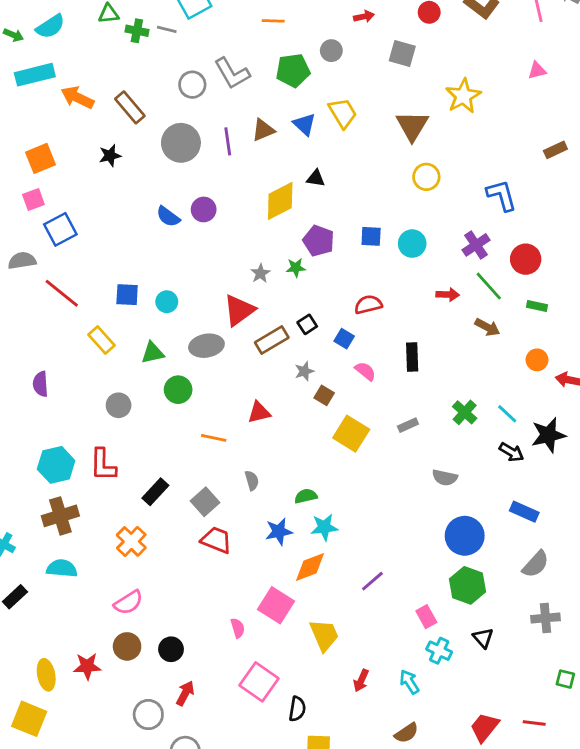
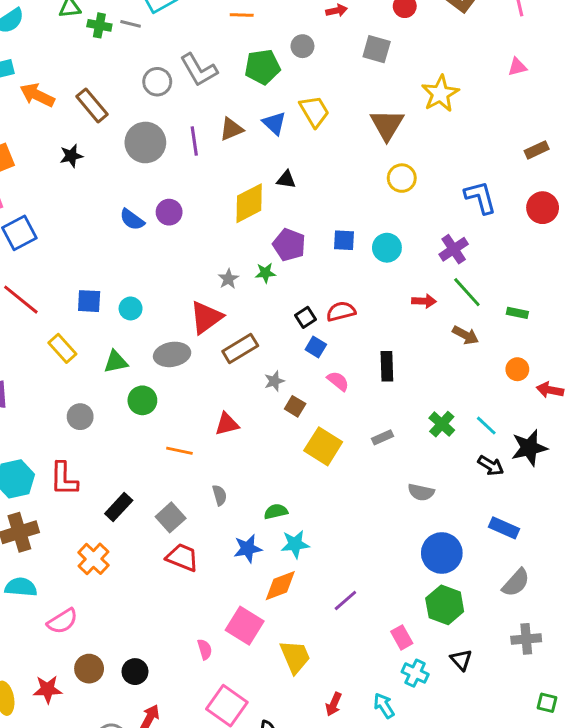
red circle: (526, 259) -> (543, 208), moved
black square: (307, 324) -> (305, 317), moved
pink semicircle: (128, 602) -> (62, 621), moved

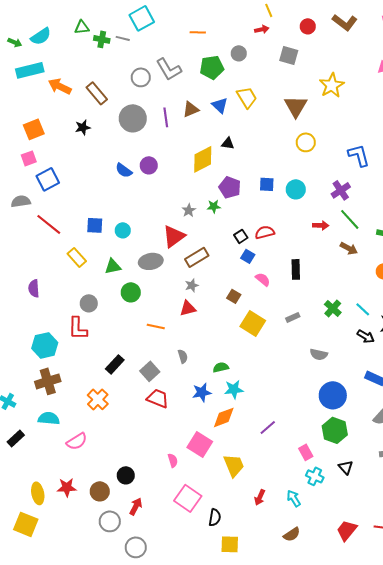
gray star: (274, 381) -> (192, 285), moved
red L-shape: (64, 479) -> (78, 328), moved
brown circle: (89, 669) -> (100, 491), moved

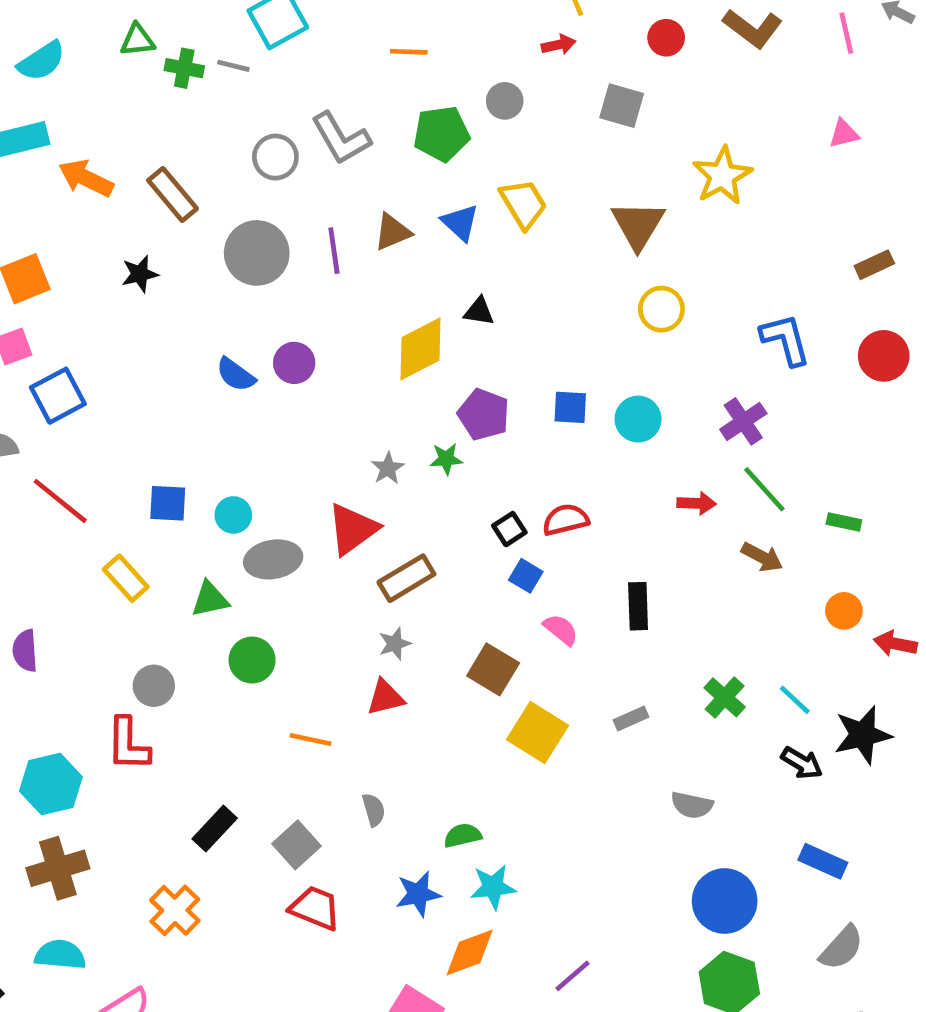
gray ellipse: (151, 261) -> (273, 559), moved
brown square: (234, 296) -> (493, 669), size x1.5

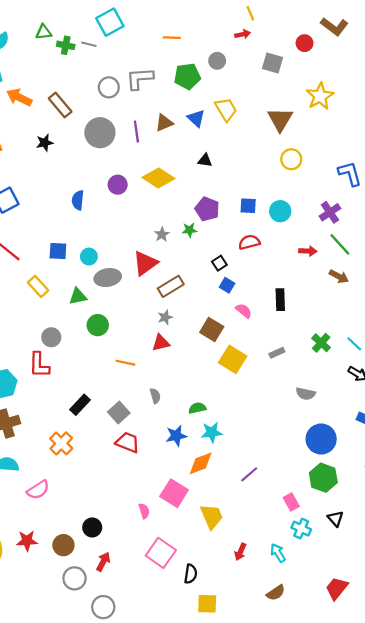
red circle: (666, 38) -> (305, 43), moved
gray L-shape: (341, 138) -> (140, 79), turned 116
yellow diamond: (420, 349) -> (159, 178), moved, turned 60
blue semicircle: (236, 375) -> (78, 200), moved, turned 60
red semicircle: (566, 520) -> (249, 242), moved

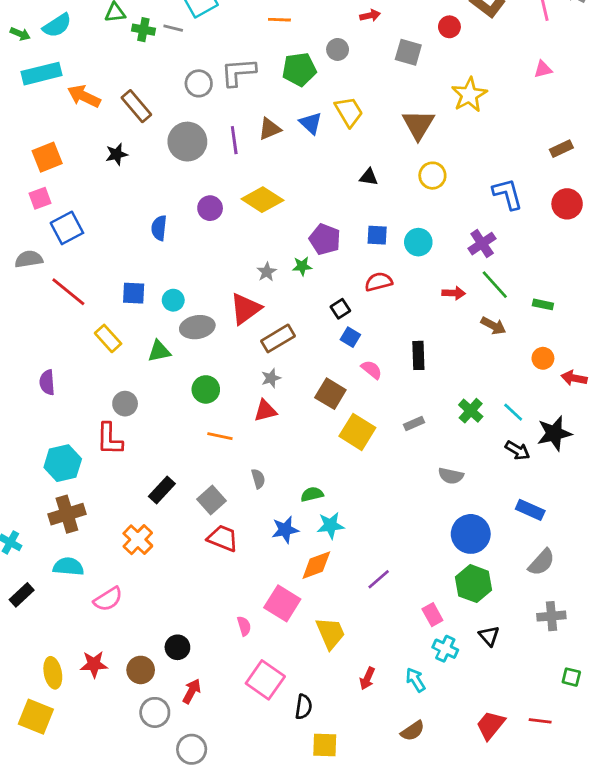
black triangle: (205, 160) -> (369, 177), moved
green circle: (98, 325) -> (206, 389), moved

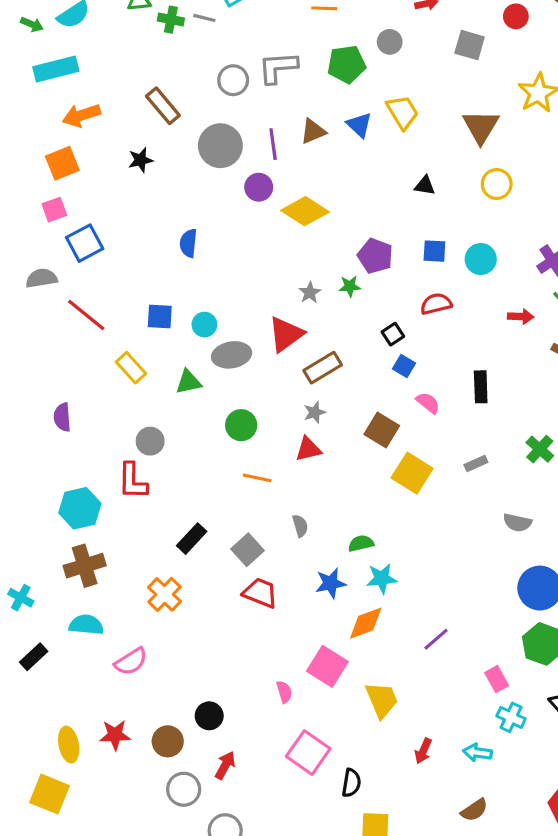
orange arrow: (84, 96) -> (81, 115), moved, turned -44
purple circle: (210, 208) -> (259, 187), moved
cyan arrow: (415, 680) -> (478, 753), turned -50

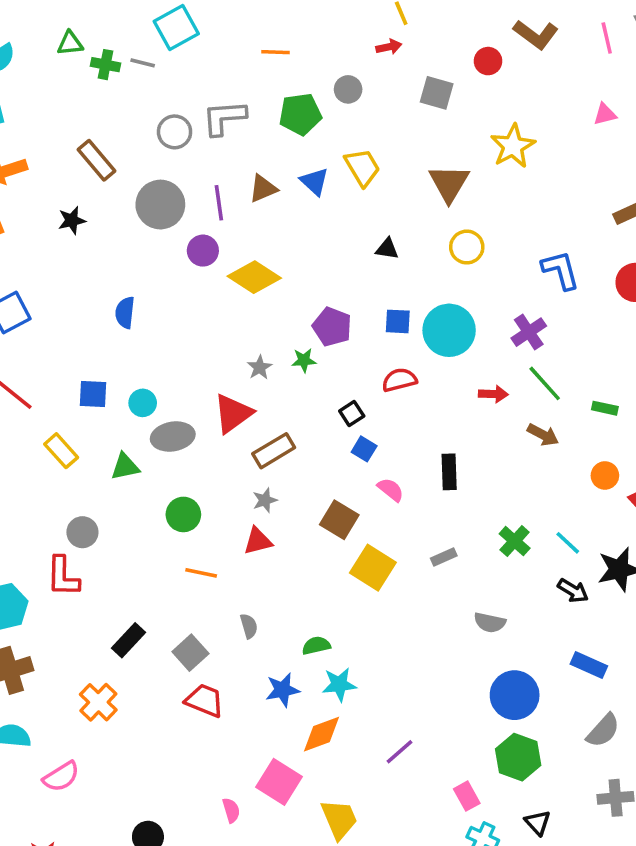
cyan circle: (481, 259) -> (449, 330), size x1.5

